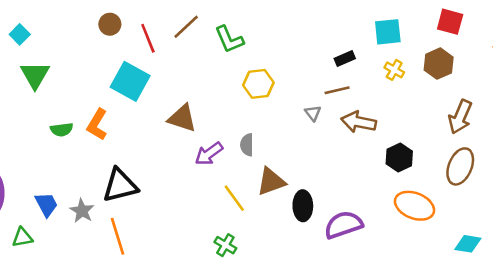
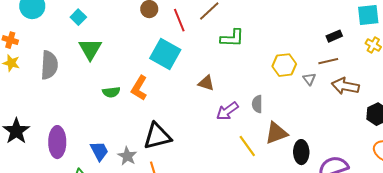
green L-shape: (229, 39) -> (232, 38), moved, turned -65
yellow hexagon: (258, 84) -> (284, 65), moved
brown triangle: (182, 118) -> (206, 83), size x0.7

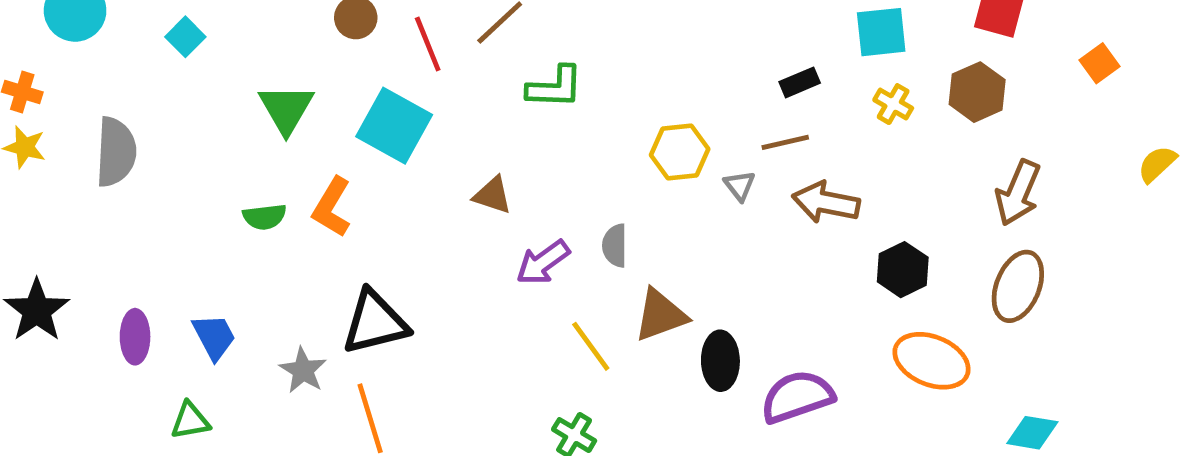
green triangle: (90, 49) -> (286, 109), moved
purple ellipse: (57, 142) -> (135, 337), size x0.7
blue trapezoid: (99, 151) -> (214, 337), moved

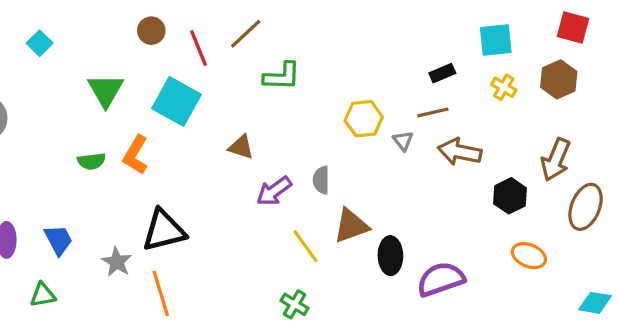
brown arrow: (1018, 193) -> (556, 160), moved
orange ellipse: (932, 361) -> (529, 256), size x0.7

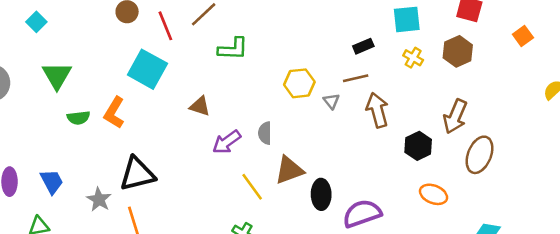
green triangle: (106, 90) -> (57, 76), moved
brown arrow: (460, 152) -> (377, 110), turned 64

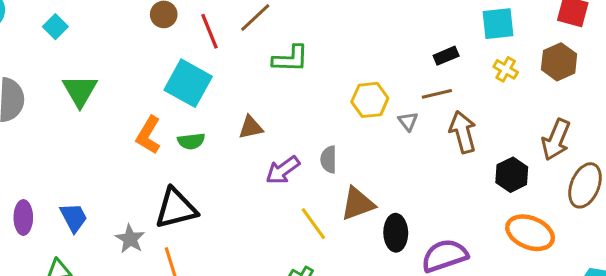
brown triangle: (200, 106) -> (251, 127), turned -30
green semicircle: (78, 118) -> (191, 141), moved
orange ellipse: (434, 194) -> (530, 233), size x1.4

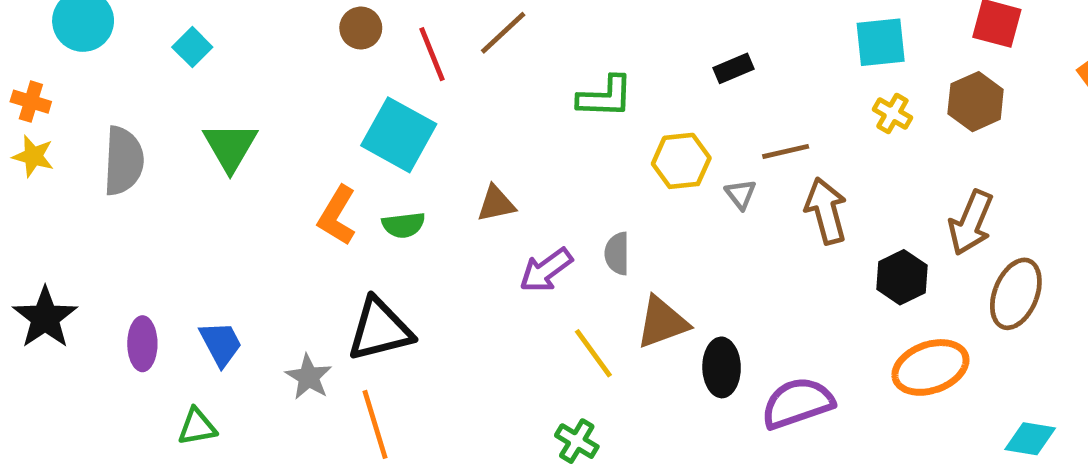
black rectangle: (446, 56) -> (733, 68), moved
green L-shape: (290, 59) -> (605, 97), moved
orange ellipse: (530, 233) -> (930, 367), turned -42

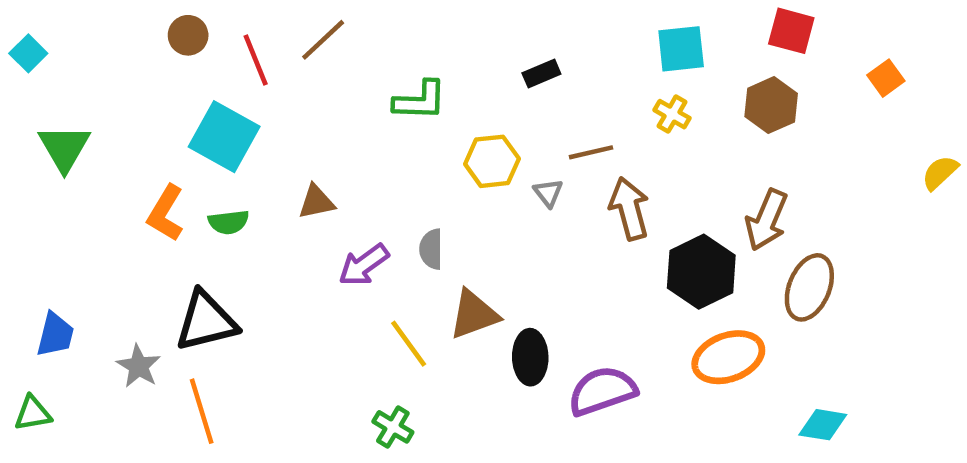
yellow cross: (892, 113) -> (672, 114), moved
black hexagon: (902, 277) -> (701, 272), size x1.4
blue trapezoid: (221, 344) -> (55, 335), turned 42

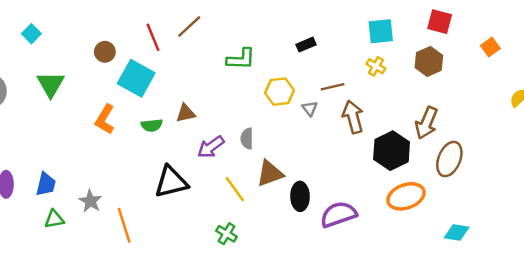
brown circle: (188, 35) -> (105, 52), moved
green semicircle: (229, 222) -> (152, 125), moved
black triangle: (206, 321) -> (171, 182), moved
green triangle: (33, 413) -> (54, 219), moved

